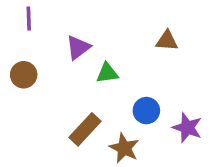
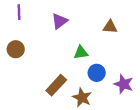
purple triangle: (78, 47) -> (60, 21), moved
green triangle: (107, 73) -> (81, 53), moved

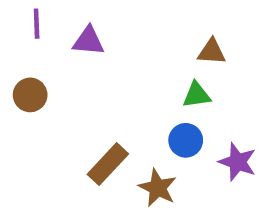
purple triangle: (60, 21) -> (88, 41), moved, turned 42
green triangle: (81, 53) -> (196, 95), moved

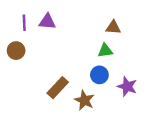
purple line: (37, 24) -> (24, 23), moved

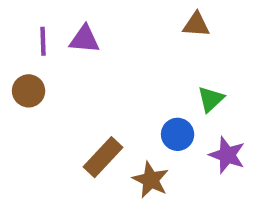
brown triangle: (113, 27) -> (196, 25), moved
green triangle: (105, 51) -> (211, 99), moved, turned -35

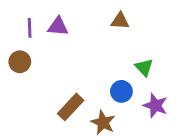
brown triangle: (196, 25) -> (120, 21), moved
green triangle: (211, 99) -> (144, 67), turned -30

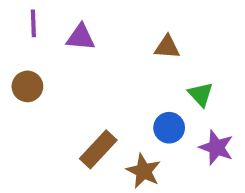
brown triangle: (120, 21) -> (167, 47), moved
purple line: (30, 28) -> (33, 23), moved

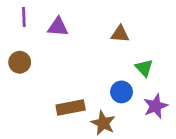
purple star: (216, 147) -> (155, 106), turned 30
brown rectangle: (98, 149) -> (71, 108), turned 36

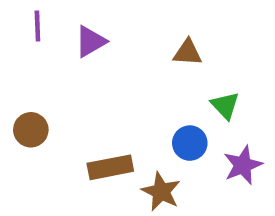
purple triangle: (58, 27) -> (90, 41), turned -35
brown circle: (20, 62) -> (31, 130), moved

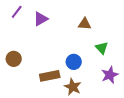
purple line: (37, 26) -> (17, 12), turned 40
blue circle: (190, 143) -> (74, 62), moved

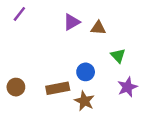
purple triangle: (41, 19) -> (72, 22), moved
brown circle: (14, 59) -> (16, 87), moved

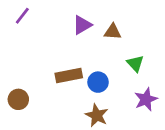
brown rectangle: (58, 88) -> (69, 75), moved

